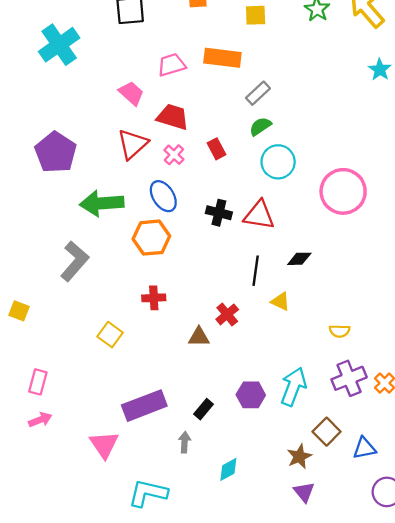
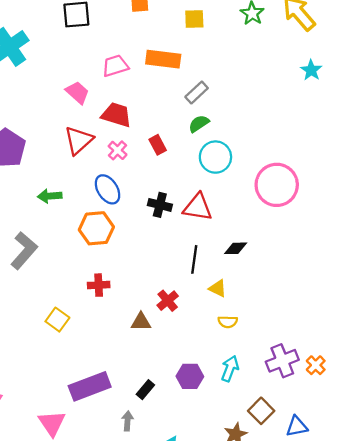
green arrow: (102, 203) -> (50, 196), size x0.6
yellow semicircle: (340, 331) -> (228, 322), moved
cyan arrow: (293, 387) -> (230, 369), size x0.7

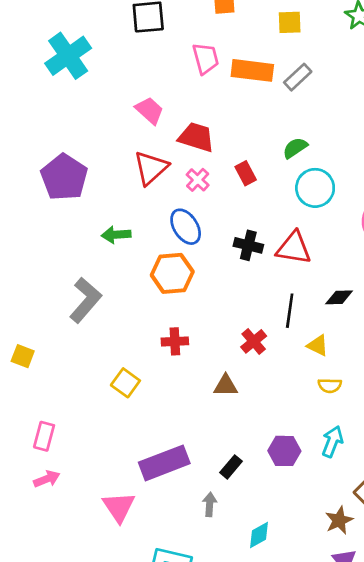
pink trapezoid: (115, 66) -> (206, 58), moved, turned 92
gray rectangle: (197, 92) -> (298, 77), moved
red cross: (168, 301) -> (254, 341), moved

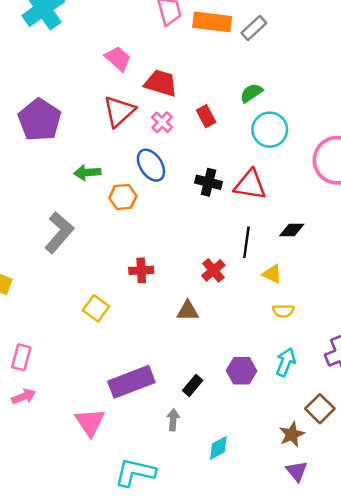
orange hexagon: (172, 273) -> (123, 197), moved, size x0.7

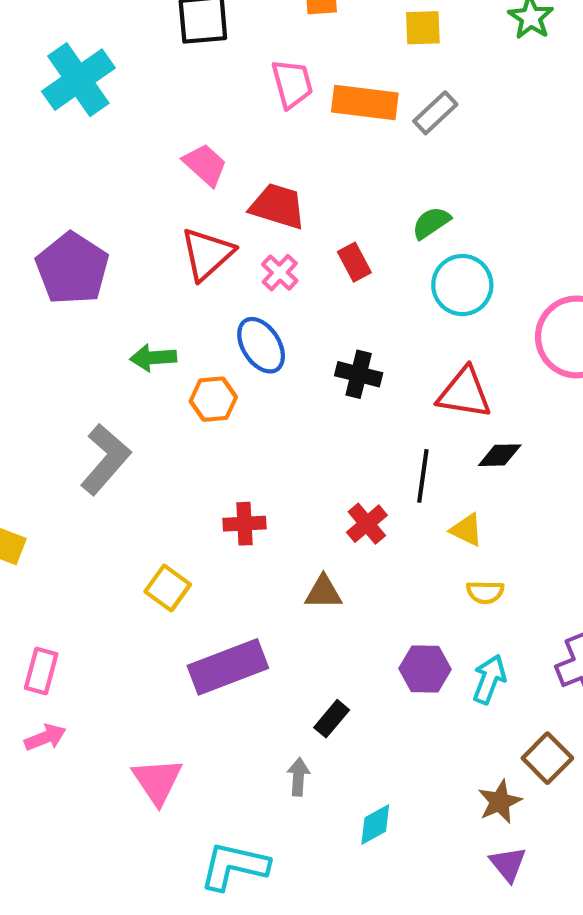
red triangle: (250, 185) -> (464, 393), moved
purple hexagon: (242, 371) -> (425, 669), moved
purple rectangle: (131, 382) -> (228, 667), moved

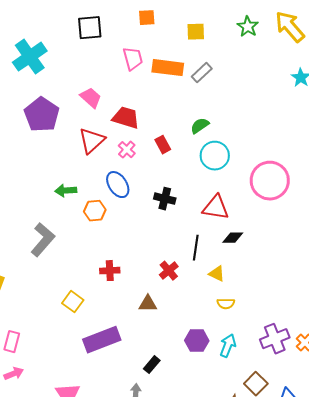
purple pentagon: (72, 268) -> (42, 115), moved

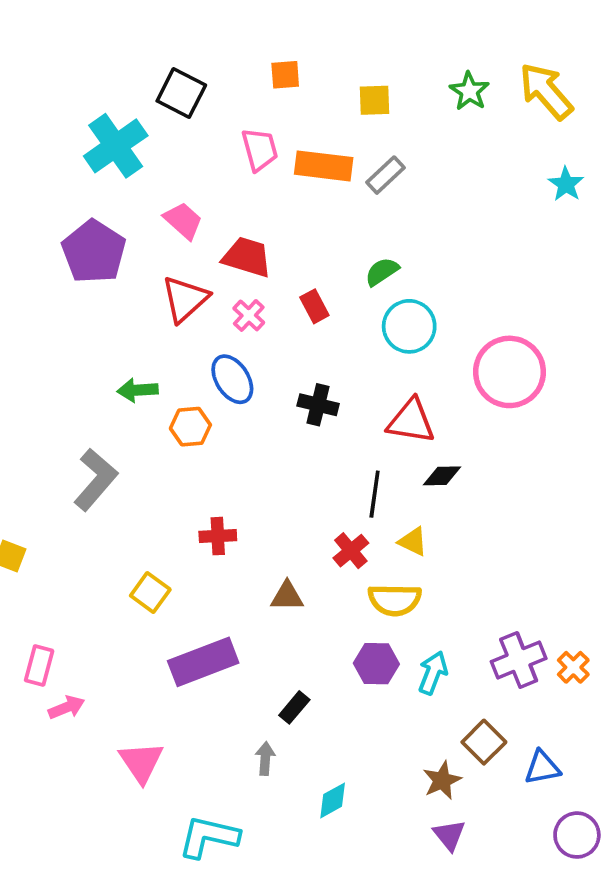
black square: (90, 28) -> (181, 93), turned 32
cyan cross: (30, 57) -> (116, 146), moved
red cross: (169, 271) -> (351, 551), moved
yellow semicircle: (226, 304) -> (395, 600), moved, size x1.6
pink arrow: (14, 374) -> (66, 707), moved

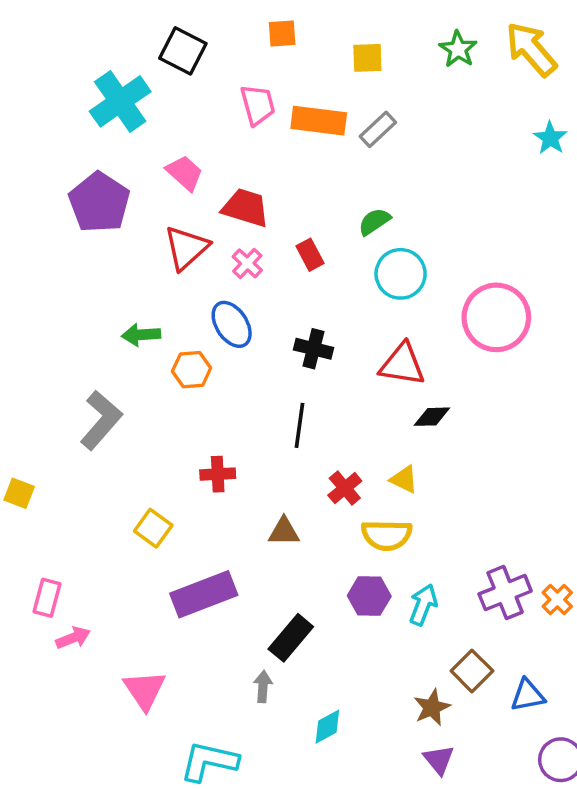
black line: (375, 494) -> (300, 425), moved
black rectangle: (294, 707) -> (291, 638), size x1.5

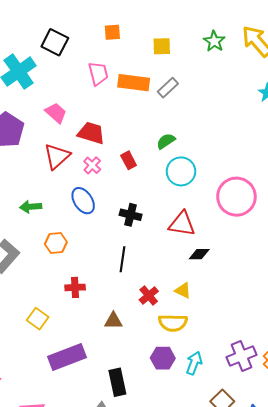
orange hexagon: (192, 370) -> (56, 243), moved
black rectangle: (291, 638) -> (117, 382), turned -52

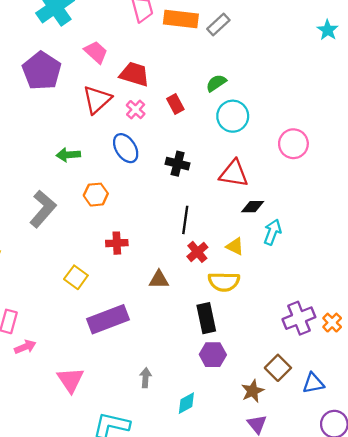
pink circle: (236, 197) -> (293, 144), size x0.7
black line: (122, 259) -> (185, 220), moved
purple hexagon: (163, 358) -> (213, 355), moved
cyan arrow: (194, 363) -> (272, 232), moved
black rectangle: (117, 382) -> (206, 318), moved

